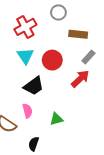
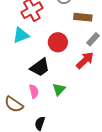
cyan triangle: (25, 56) -> (21, 35), moved, turned 42
green triangle: (56, 119) -> (59, 89), moved, turned -32

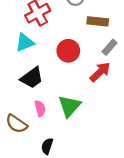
black trapezoid: (40, 67) -> (32, 78), moved
green triangle: (59, 89) -> (69, 106), size x1.5

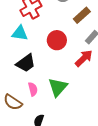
brown rectangle: (98, 21) -> (82, 15), turned -48
cyan triangle: (25, 43) -> (20, 33), turned 30

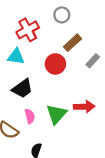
brown rectangle: (82, 15) -> (72, 43), moved
red arrow: (84, 58) -> (84, 107), moved, turned 42

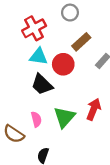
cyan triangle: (16, 57) -> (39, 56), moved
black trapezoid: (22, 89) -> (42, 85), moved, turned 80
red arrow: (84, 107) -> (94, 109), turned -66

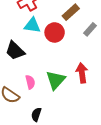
black trapezoid: (42, 85) -> (15, 51), moved
red arrow: (94, 109) -> (82, 73), turned -30

